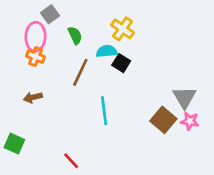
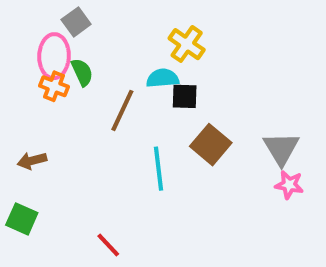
green semicircle: (75, 35) -> (82, 72), moved
black square: (121, 63) -> (185, 96), turned -30
brown arrow: (33, 97) -> (32, 161), moved
brown square: (163, 120) -> (211, 145), moved

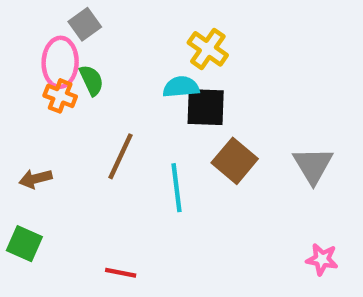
black square: (185, 96) -> (206, 107), size x1.4
brown line: (122, 110) -> (121, 156), moved
pink star: (289, 185) -> (322, 259), moved
red line: (108, 245) -> (121, 273), turned -36

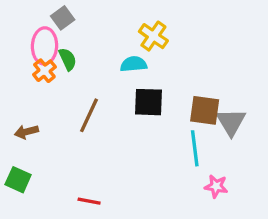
orange cross: (60, 96) -> (44, 71), turned 30
black square: (206, 107) -> (148, 102), moved
brown square: (235, 161) -> (205, 110), moved, turned -32
cyan line: (177, 188) -> (195, 148), moved
pink star: (322, 259) -> (216, 186), moved

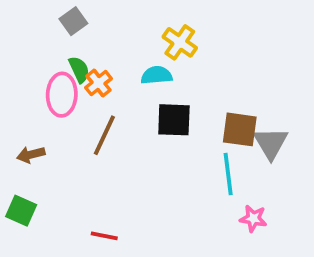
pink ellipse: (44, 46) -> (62, 95), moved
orange cross: (44, 71) -> (99, 83), moved

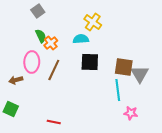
pink ellipse: (62, 95) -> (32, 62), moved

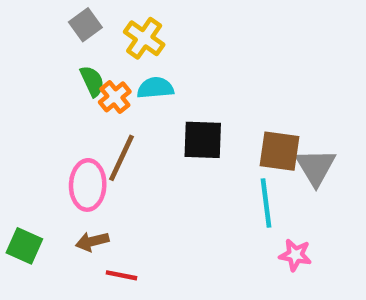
yellow cross: (93, 22) -> (144, 38), moved
cyan semicircle: (81, 39) -> (155, 88), moved
pink ellipse: (32, 62) -> (88, 185), moved
brown arrow: (16, 80) -> (92, 241), moved

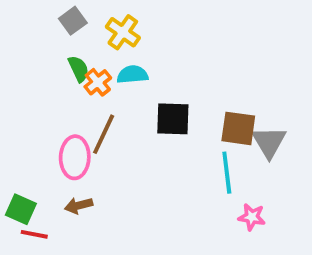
red line: (122, 275) -> (34, 234), moved

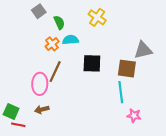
yellow cross: (123, 32) -> (97, 17), moved
green semicircle: (79, 69) -> (59, 22), moved
gray triangle: (269, 142) -> (143, 50), moved, turned 48

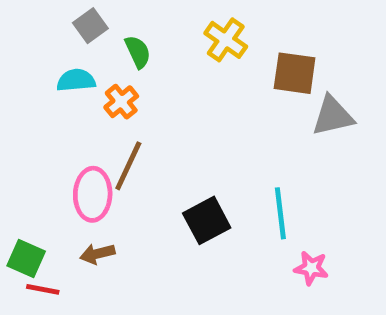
cyan semicircle: (70, 40) -> (76, 80), moved
black square: (92, 63) -> (207, 220), moved, turned -30
brown square: (127, 69) -> (295, 73), moved

